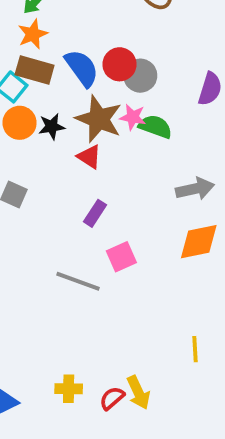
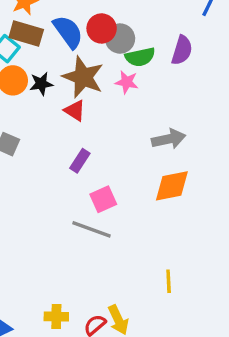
pink star: (133, 117) -> (127, 82), moved
green semicircle: (155, 127) -> (140, 57), moved, turned 148
gray line: (78, 281) -> (92, 229), moved

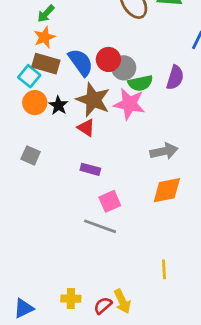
pink star: (127, 82) -> (129, 104), size x1.6
black star: (41, 84) -> (58, 105), turned -30
purple rectangle: (80, 161) -> (90, 169), turned 72

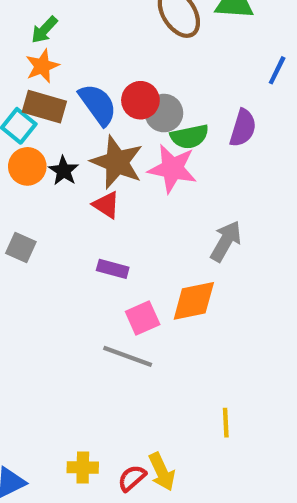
gray arrow: (164, 151) -> (226, 241), turned -48
orange diamond: (167, 190) -> (194, 301), moved

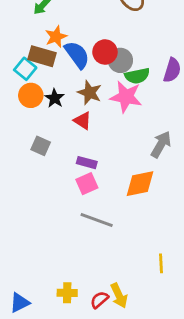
orange star: (42, 66) -> (56, 37), moved
brown star: (117, 162) -> (90, 93), size x0.7
gray square: (21, 248) -> (41, 146), moved
pink square: (143, 318) -> (87, 184), moved

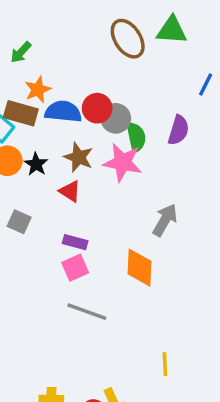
blue semicircle: (77, 55) -> (63, 112), turned -48
green semicircle: (137, 76) -> (136, 137), turned -90
orange diamond: (140, 184) -> (139, 268), turned -76

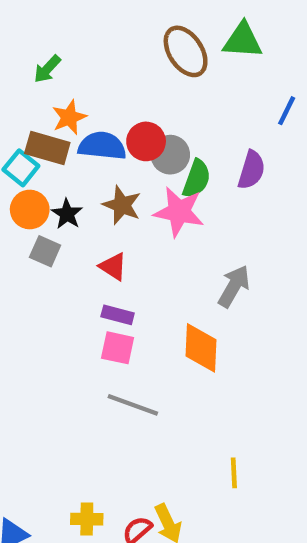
green semicircle: (136, 137) -> (197, 179), turned 32
red triangle: (70, 191) -> (113, 267), moved
gray square: (19, 222) -> (45, 251), moved
pink square: (75, 268) -> (118, 348), turned 36

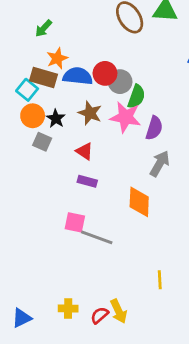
purple semicircle: (251, 170) -> (154, 128), moved
pink square: (118, 348) -> (75, 222), moved

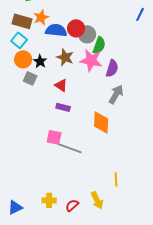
brown rectangle: (44, 77) -> (22, 21), moved
yellow arrow: (119, 311) -> (97, 200), moved

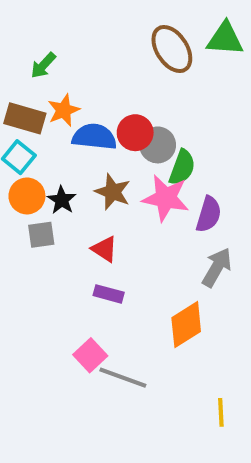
gray square: (30, 78) -> (41, 235), turned -32
orange diamond: (101, 122) -> (186, 325), turned 55
pink square: (54, 137) -> (90, 355), turned 35
yellow line: (116, 179) -> (221, 412), moved

